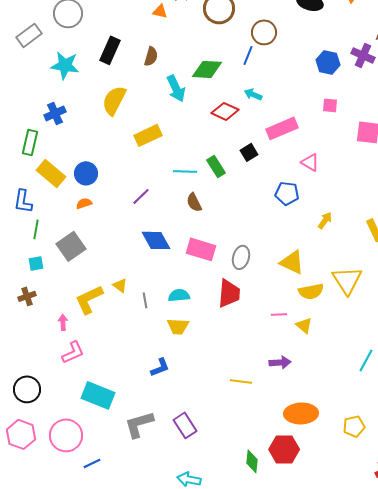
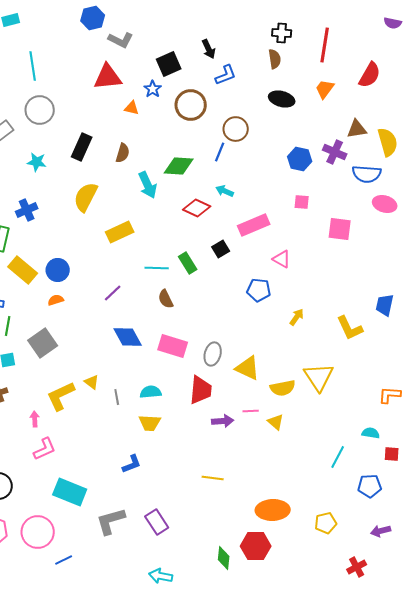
cyan star: (65, 65) -> (37, 162), size x0.7
yellow triangle: (292, 262) -> (248, 368), moved
purple arrow: (280, 362) -> (223, 421), moved

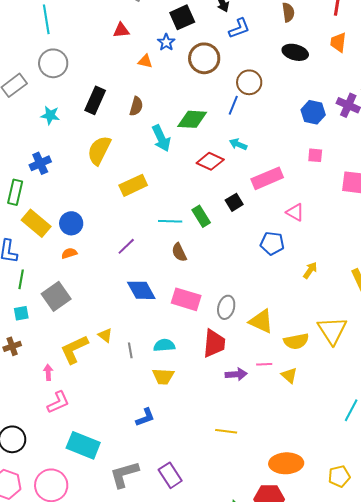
red triangle: (108, 77) -> (121, 30), size x0.6
orange trapezoid: (325, 89) -> (338, 42), turned -30

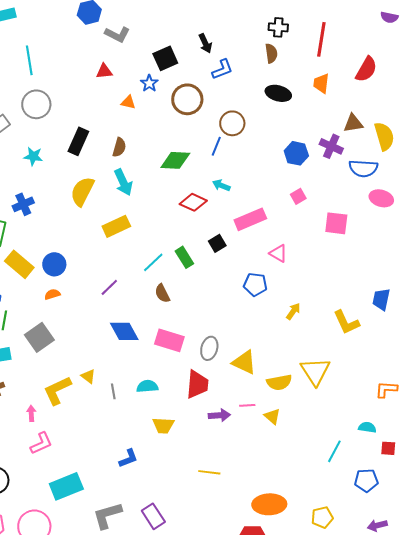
cyan arrow: (161, 138) -> (123, 182), moved
pink square: (315, 155) -> (298, 196), turned -35
cyan line: (170, 221) -> (153, 262), turned -45
yellow trapezoid: (163, 376) -> (163, 425), moved
cyan rectangle: (83, 445) -> (66, 486), turned -44

